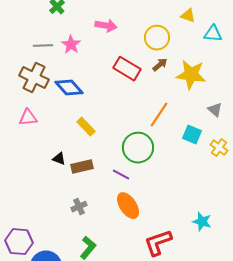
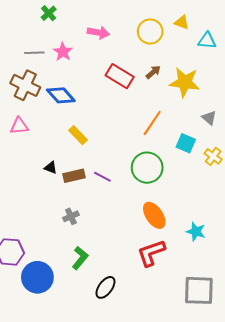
yellow circle: (157, 38) -> (150, 31), moved
green circle: (138, 148) -> (147, 168), moved
purple line: (121, 175) -> (102, 177), moved
orange ellipse: (128, 206) -> (154, 215), moved

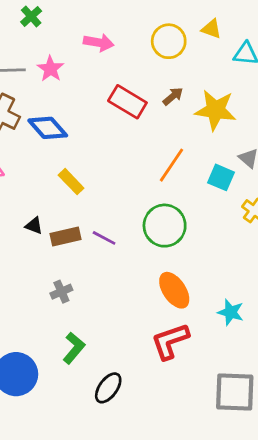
cyan square: (186, 143) -> (221, 177), moved

